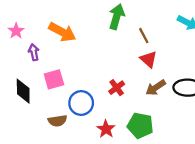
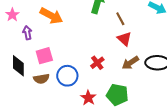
brown semicircle: (57, 121) -> (41, 79), moved

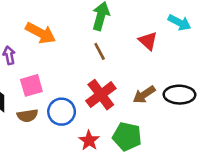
brown line: (120, 19) -> (100, 51), moved
red triangle: (124, 39) -> (148, 41), moved
red cross: (97, 63) -> (101, 95), size x1.6

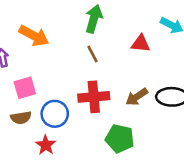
red triangle: (148, 41) -> (141, 44), turned -36
red cross: (101, 95) -> (94, 97), turned 32
red star: (89, 140) -> (46, 145), moved

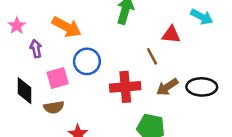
brown line: (92, 54) -> (152, 56), moved
blue circle: (55, 114) -> (87, 61), moved

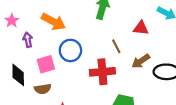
brown line: (152, 56) -> (116, 46), moved
brown arrow: (167, 87) -> (141, 61), moved

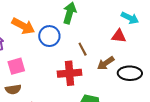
red triangle: (141, 28) -> (119, 36), moved
blue circle: (70, 50) -> (49, 36), moved

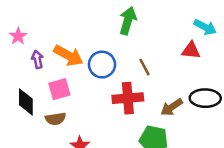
orange arrow: (23, 26) -> (68, 56), moved
blue circle: (49, 36) -> (102, 65), moved
brown arrow: (106, 63) -> (172, 107), moved

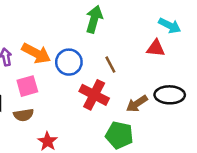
red cross: (128, 98) -> (94, 95), turned 32

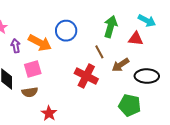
green arrow: (94, 19) -> (110, 27), moved
blue circle: (69, 62) -> (66, 31), moved
brown arrow: (137, 104) -> (121, 65), moved
green pentagon: (119, 135) -> (130, 105), moved

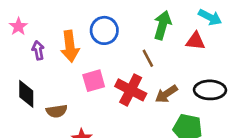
orange arrow: (40, 43) -> (70, 46), turned 55
brown arrow: (121, 65) -> (166, 94), moved
pink square: (33, 69) -> (94, 81), moved

